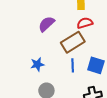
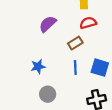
brown rectangle: (73, 42) -> (75, 43), size x0.6

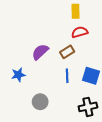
purple semicircle: (48, 24) -> (40, 52), moved
blue star: (38, 66) -> (18, 75), moved

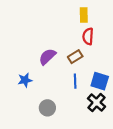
red semicircle: (80, 32) -> (88, 36), turned -70
black cross: (88, 107) -> (97, 103), moved, turned -36

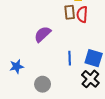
brown rectangle: (75, 57) -> (70, 12), moved, turned -64
blue star: (25, 80) -> (16, 66), moved

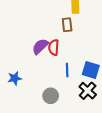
red semicircle: (82, 14) -> (54, 47), moved
gray circle: (43, 84) -> (51, 96), moved

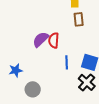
brown rectangle: (67, 25) -> (79, 19), moved
gray circle: (51, 96) -> (33, 89), moved

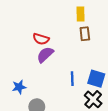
red semicircle: (54, 40) -> (41, 39), moved, turned -77

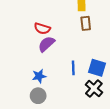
blue star: (19, 87) -> (39, 76), moved

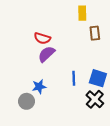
brown rectangle: (86, 23) -> (95, 33), moved
gray circle: (38, 96) -> (26, 101), moved

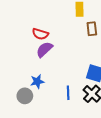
blue line: (74, 78) -> (68, 93), moved

